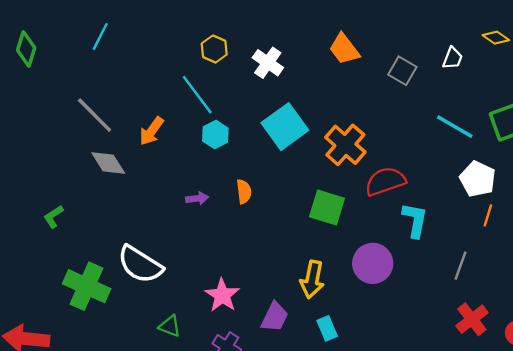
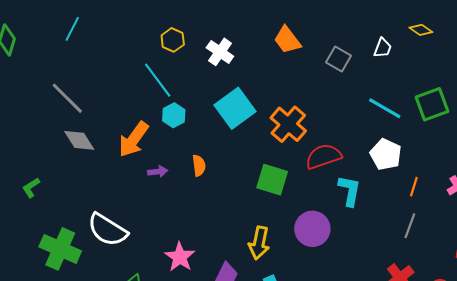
orange arrow: (152, 131) -> (134, 139), moved, size x1.4
white pentagon: (478, 179) -> (386, 154), moved
gray line: (460, 266) -> (410, 226), moved

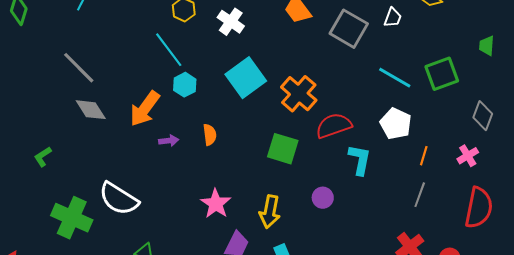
gray square: (339, 59) -> (349, 29), size x1.5
purple circle: (312, 229) -> (323, 198), size x0.6
pink star: (180, 257) -> (216, 204), moved

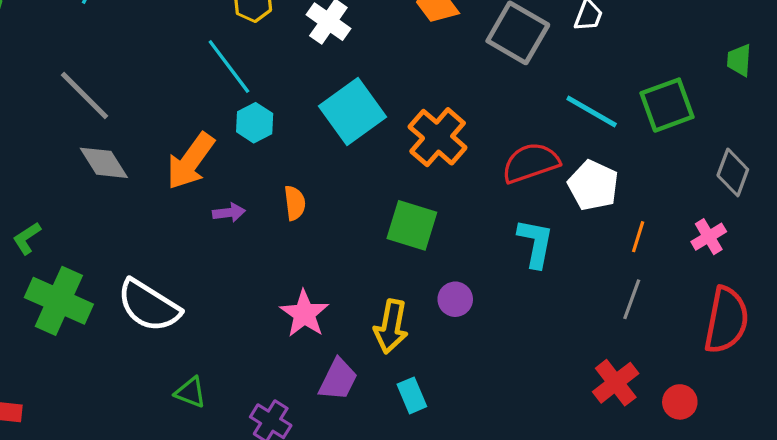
red semicircle: (334, 126) -> (531, 163), moved
purple circle: (323, 198) -> (455, 299), moved
green cross: (72, 218) -> (59, 301), moved

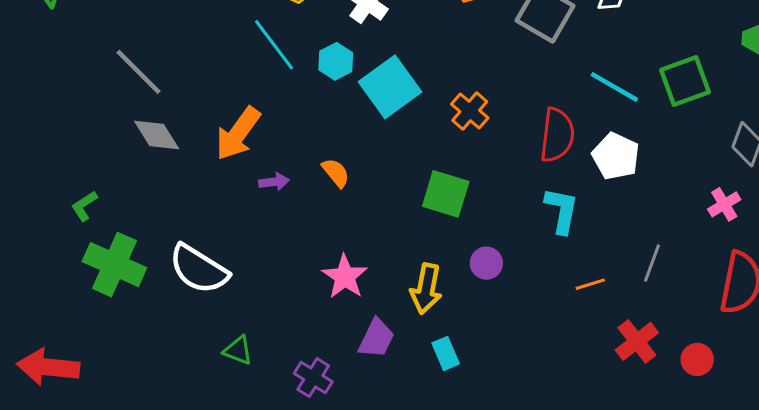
cyan hexagon: (255, 123) -> (336, 61), moved
orange cross: (438, 137) -> (470, 111), size x0.7
red semicircle: (531, 163) -> (557, 135), turned 116
orange semicircle: (295, 203) -> (336, 173), turned -32
orange line: (638, 237) -> (590, 284), moved, turned 56

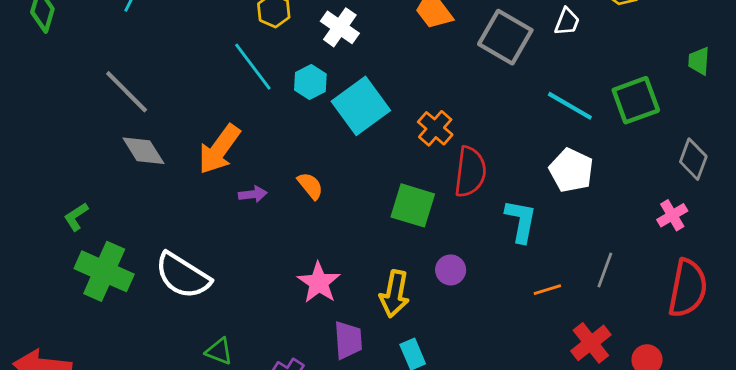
red semicircle: (557, 135) -> (470, 172), moved
purple trapezoid: (376, 338) -> (348, 340), turned -30

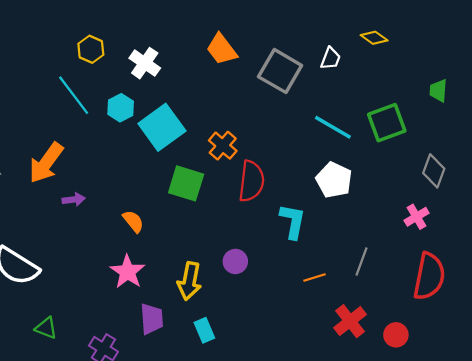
orange semicircle: (310, 186) -> (133, 221), moved
green square: (413, 205) -> (186, 183), moved

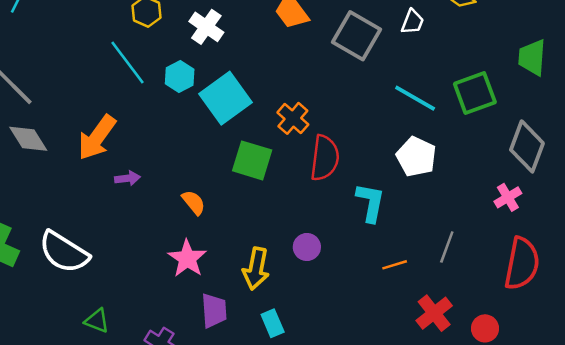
green trapezoid: (438, 91) -> (532, 57), size x1.4
gray diamond: (434, 171) -> (527, 146), size x1.4

